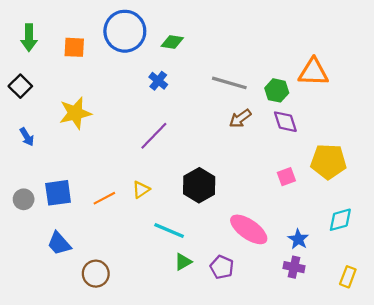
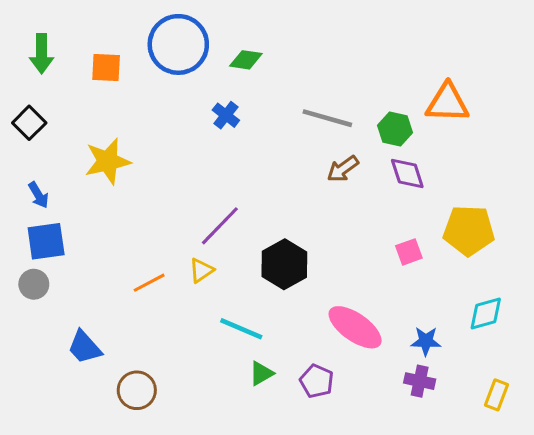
purple line: (154, 136) -> (220, 226), moved
blue square: (58, 193) -> (46, 241), moved
blue star: (298, 239) -> (426, 341), turned -30

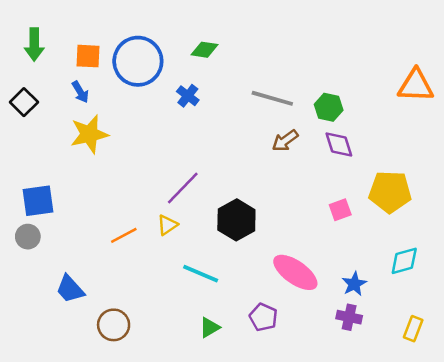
blue circle: (178, 44) -> (138, 61), moved
orange triangle: (447, 103) -> (416, 86), moved
blue arrow: (38, 195) -> (80, 92), moved
blue star: (426, 341) -> (354, 284), turned -30
green triangle: (261, 373) -> (210, 327), moved

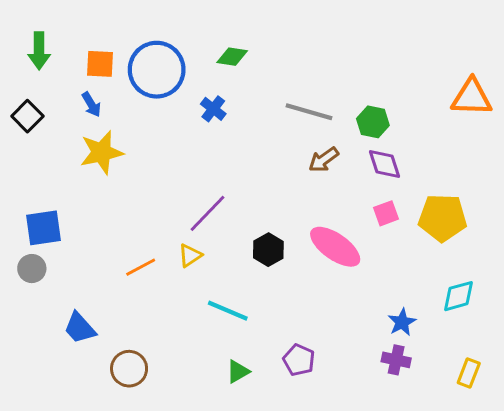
pink square: (340, 210) -> (386, 213), moved
black hexagon: (236, 220) -> (268, 250), size x0.7
pink ellipse: (295, 272) -> (335, 247), moved

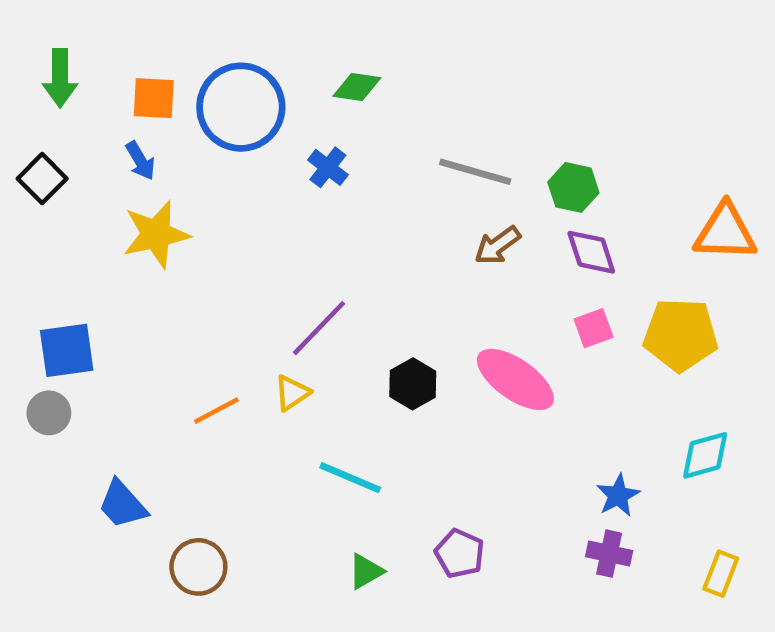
orange triangle: (472, 97) -> (725, 232), moved

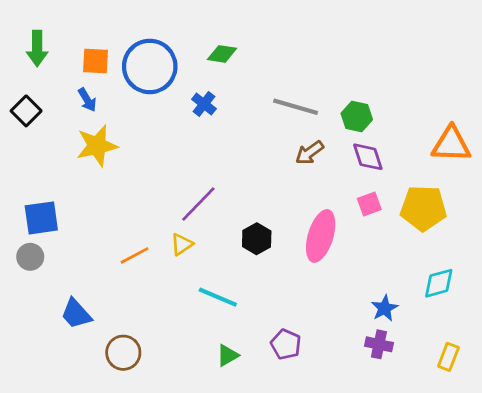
pink ellipse: (515, 379) -> (321, 236), turned 72

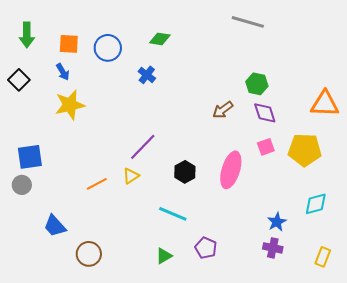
blue circle: (150, 66) -> (108, 48), size x0.7
gray line: (296, 107) -> (248, 22), moved
cyan line: (218, 297) -> (173, 214), moved

